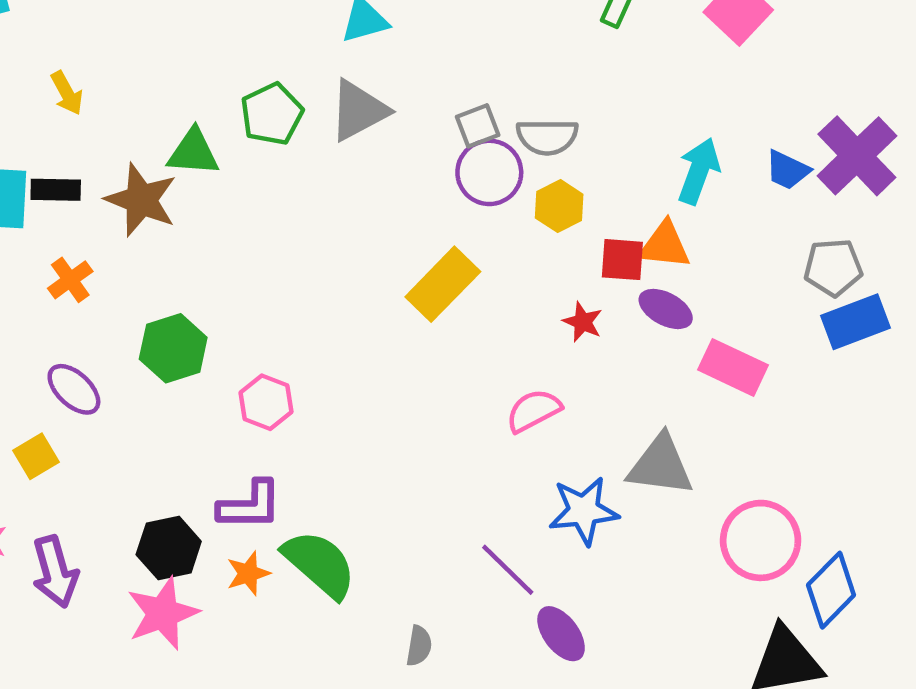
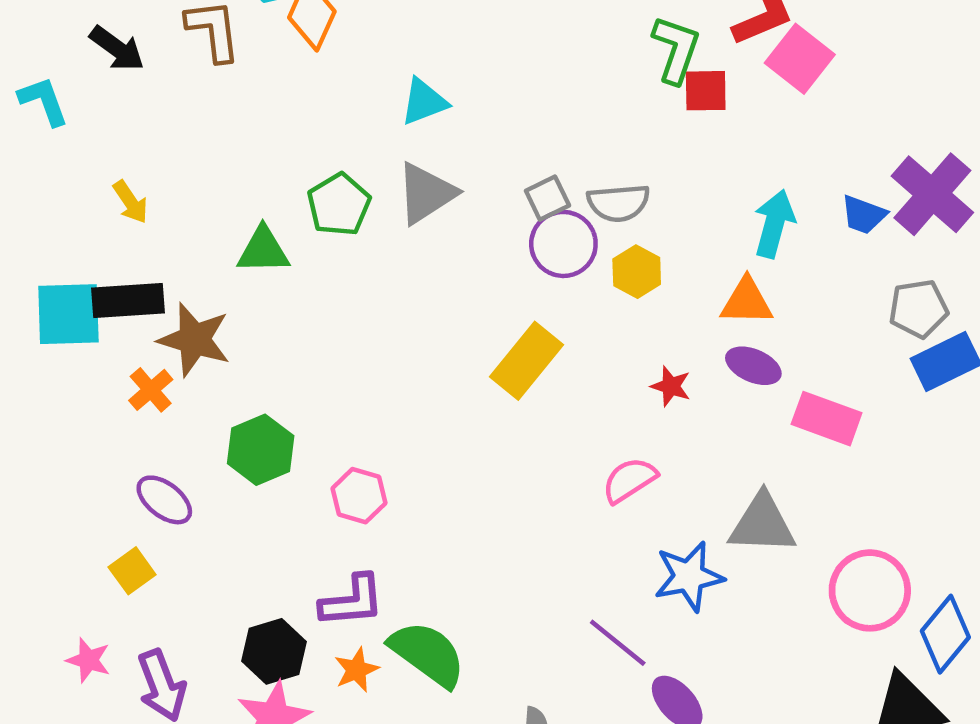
black rectangle: (56, 190) -> (128, 300), size x1.4
brown star: (141, 200) -> (194, 340), moved
red square: (622, 260) -> (706, 91), moved

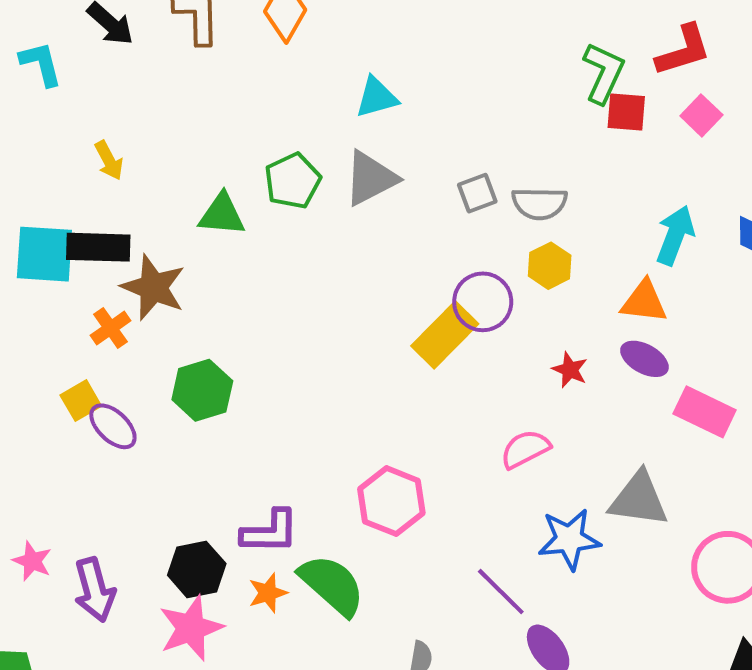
pink square: (800, 59) -> (701, 115), moved, size x0.7
purple circle: (563, 244) -> (483, 302), moved
pink hexagon: (359, 496) -> (391, 501), moved, size x1.4
yellow square: (132, 571) -> (81, 401), moved

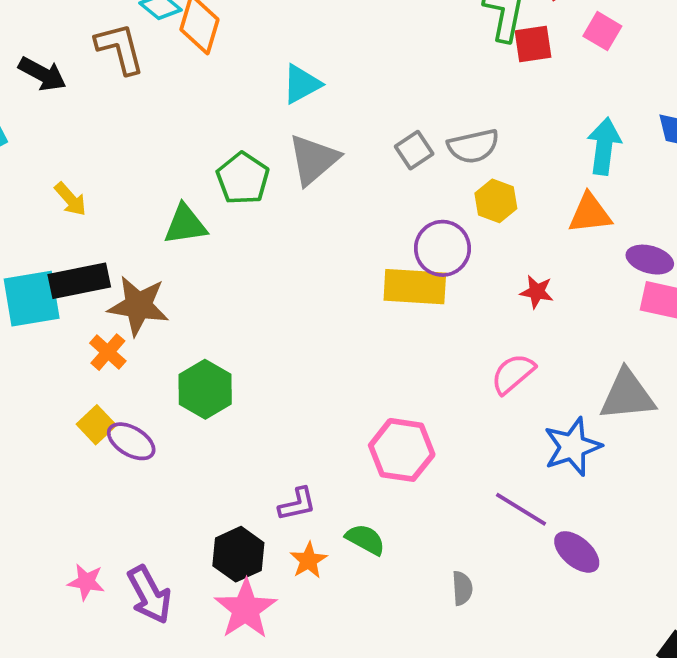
yellow rectangle: (445, 335) -> (415, 287), turned 62
purple ellipse: (644, 359) -> (650, 260), moved
purple L-shape: (270, 532) -> (297, 504), size x0.7
green semicircle: (332, 585) -> (365, 539), size x0.6

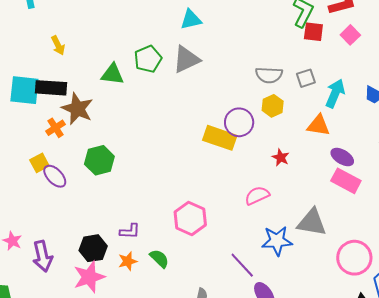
gray square: (414, 150) -> (306, 78), moved

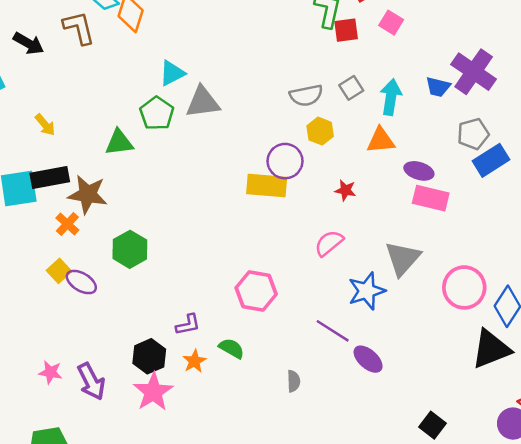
cyan triangle: (191, 20) -> (172, 73), moved
gray triangle: (186, 59) -> (203, 102), turned 32
gray triangle: (312, 222) -> (403, 258), turned -44

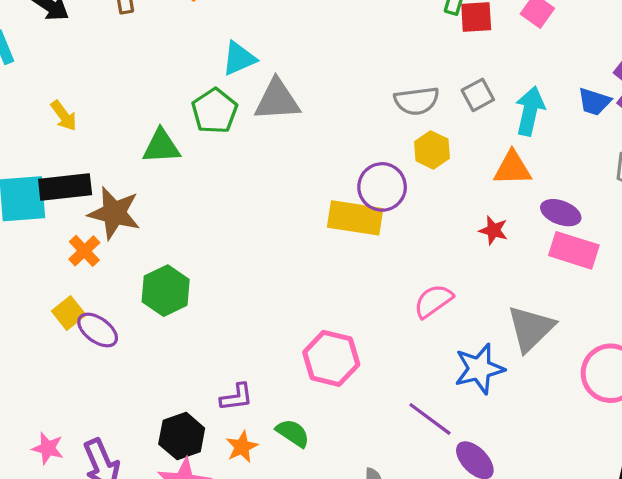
red star: (345, 190) -> (493, 230), moved

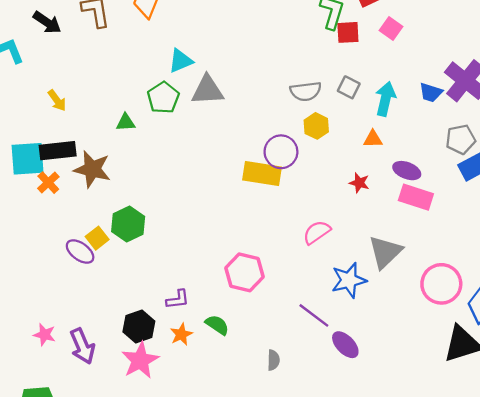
gray square: (478, 95) -> (349, 87), turned -35
green triangle: (161, 146) -> (126, 122), size x0.7
orange triangle: (512, 168) -> (373, 139), size x0.7
orange cross: (84, 251) -> (48, 183), moved
yellow square: (69, 313) -> (97, 238), moved

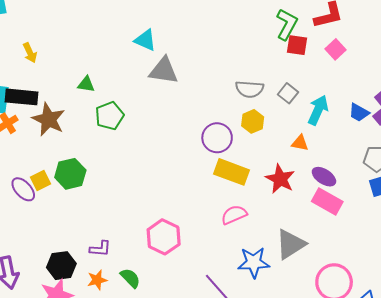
cyan triangle: (181, 61) -> (145, 40), turned 35
green pentagon: (163, 98) -> (110, 116), moved
yellow rectangle: (262, 174) -> (232, 172), moved
red star: (359, 183) -> (280, 179), size x1.6

